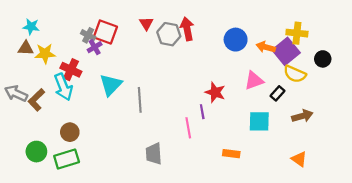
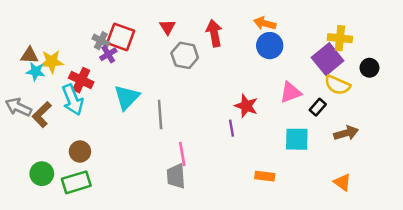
cyan star: (31, 27) -> (36, 71), moved
gray hexagon: (169, 34) -> (185, 55), moved
orange arrow: (266, 47) -> (265, 23), moved
pink line: (188, 128) -> (182, 154), moved

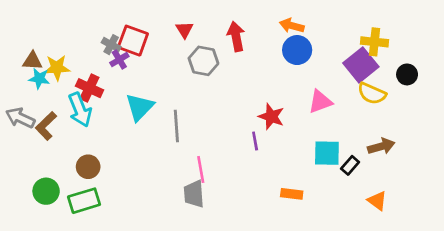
black rectangle: (318, 107) -> (350, 165), moved

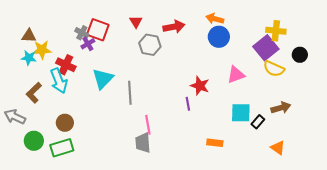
red arrow: (236, 36) -> (174, 27), turned 90
brown triangle: (32, 61) -> (29, 36), moved
gray arrow: (20, 118) -> (15, 117), moved

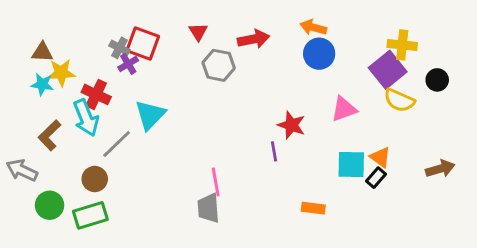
gray line: (130, 93) -> (117, 144), moved, turned 50
brown arrow: (281, 108) -> (440, 169), moved
orange triangle: (278, 148) -> (380, 157), moved

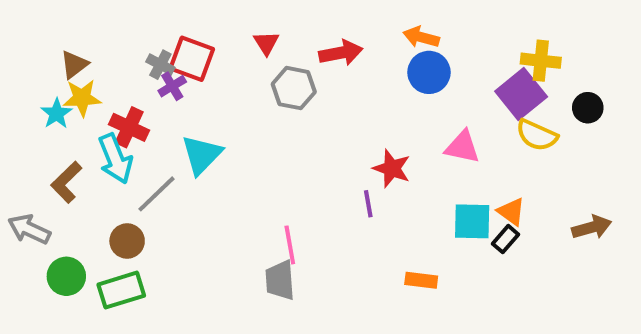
brown triangle: (42, 52) -> (74, 65), moved, turned -40
cyan star: (42, 84) -> (57, 114), turned 30
pink triangle: (344, 109) -> (462, 147), turned 32

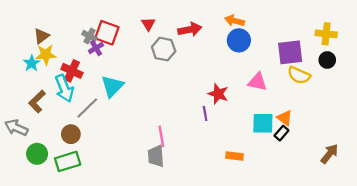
yellow cross: (541, 61) -> (326, 34), moved
purple square: (521, 94) -> (290, 52), turned 32
brown arrow: (592, 227) -> (329, 154), moved, turned -36

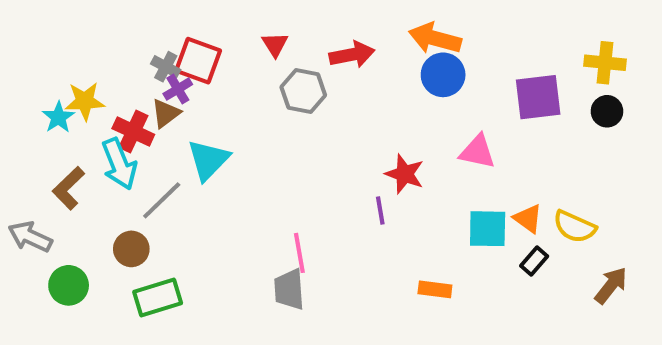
orange arrow: (235, 21) -> (435, 38), size x1.4
brown triangle: (41, 36) -> (166, 113), moved
yellow semicircle: (299, 75) -> (575, 227), moved
black rectangle: (281, 133) -> (534, 261), moved
green rectangle: (68, 161) -> (158, 297), moved

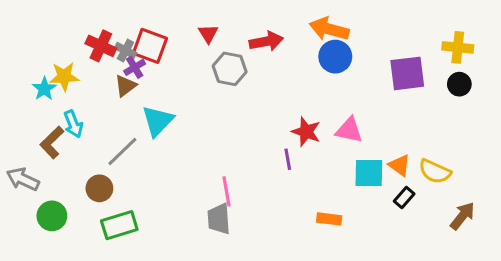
red cross: (133, 132) -> (101, 46), moved
pink triangle: (477, 152) -> (349, 130), moved
cyan arrow: (119, 164) -> (73, 124), moved, size x0.7

